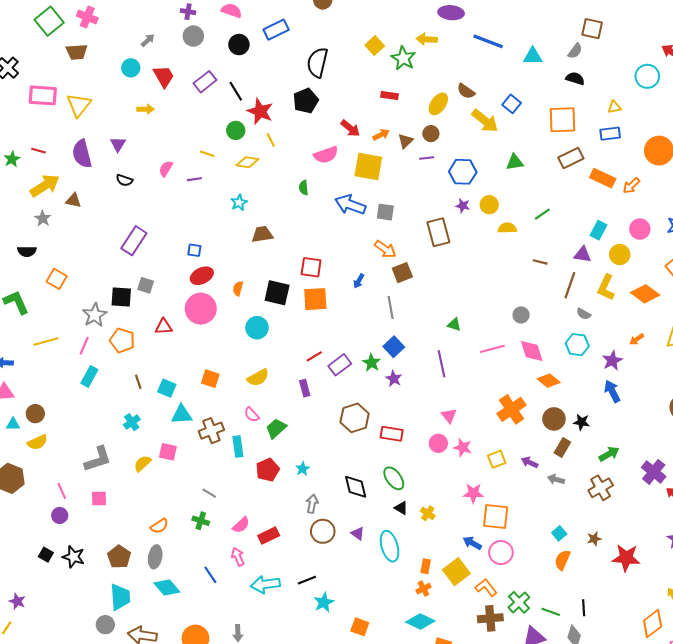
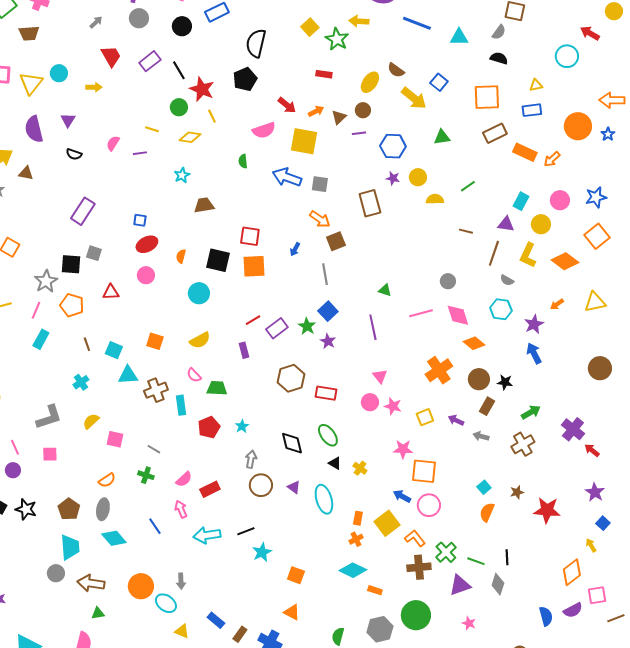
cyan circle: (131, 68) -> (59, 73), moved
pink circle: (201, 309) -> (146, 275), size x0.6
green trapezoid: (276, 428) -> (217, 388), turned 45
pink square: (168, 452) -> (115, 439), moved

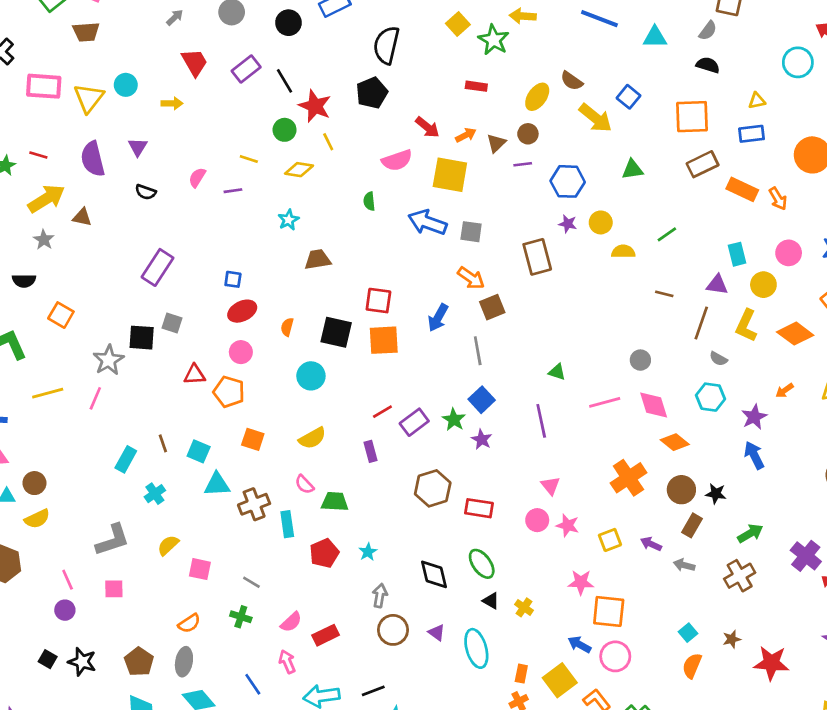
orange arrow: (552, 159) -> (778, 199), turned -78
cyan rectangle: (521, 201) -> (737, 254), turned -42
blue arrow: (295, 249) -> (438, 318), size x1.5
orange pentagon: (72, 305) -> (229, 392), moved
cyan rectangle: (41, 339) -> (126, 459), moved

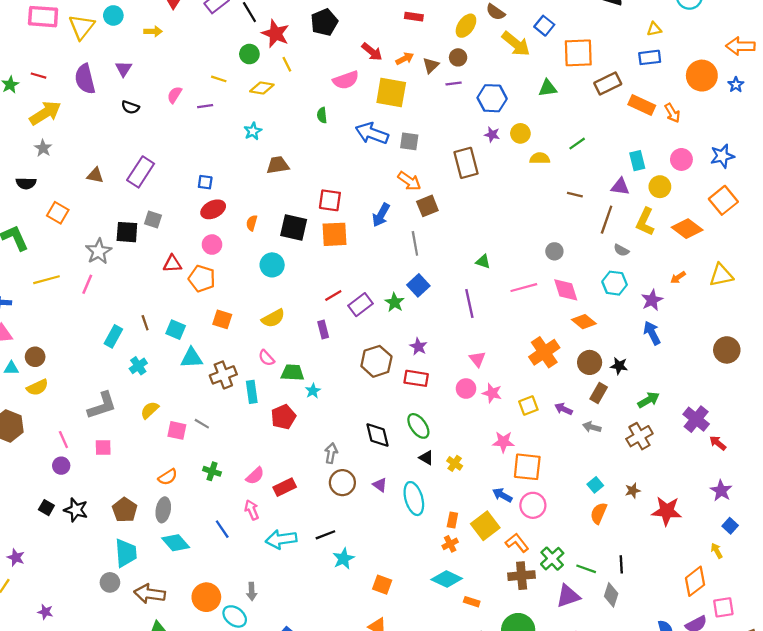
orange square: (692, 117) -> (578, 53), moved
brown triangle: (82, 217) -> (95, 175), moved
purple star: (482, 439) -> (418, 347), moved
cyan star: (368, 552) -> (313, 391), moved
gray line: (251, 582) -> (202, 424), moved

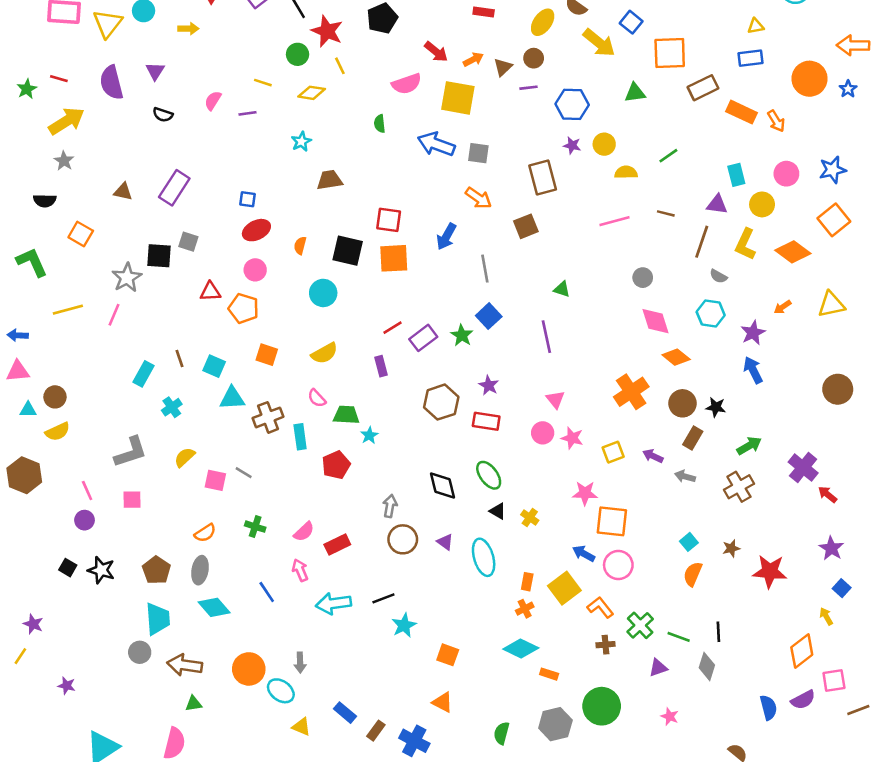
brown square: (427, 206) -> (526, 226), moved
pink line: (524, 288) -> (614, 221), moved
brown cross: (522, 576) -> (605, 645), size x0.6
purple triangle: (568, 596) -> (658, 668), size x0.7

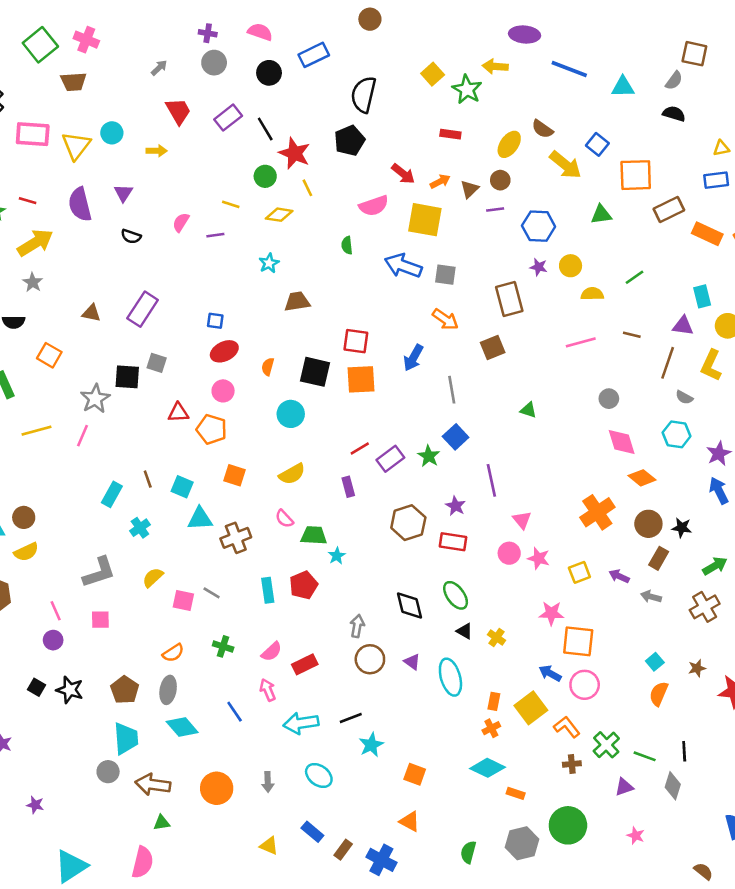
purple line: (546, 337) -> (491, 480), moved
cyan rectangle: (300, 437) -> (268, 590), moved
cyan ellipse: (281, 691) -> (319, 776), moved

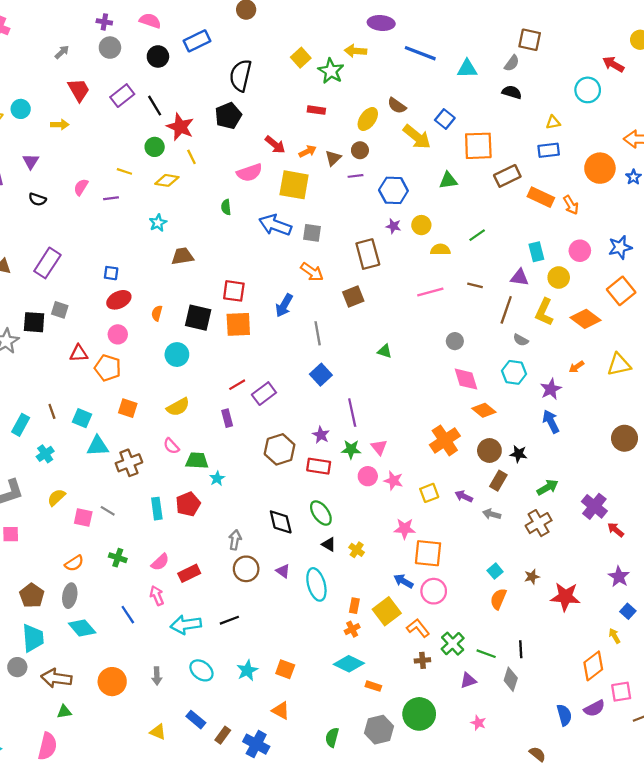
green star: (429, 456) -> (351, 449), moved, turned -30
cyan star: (371, 745) -> (247, 670), moved

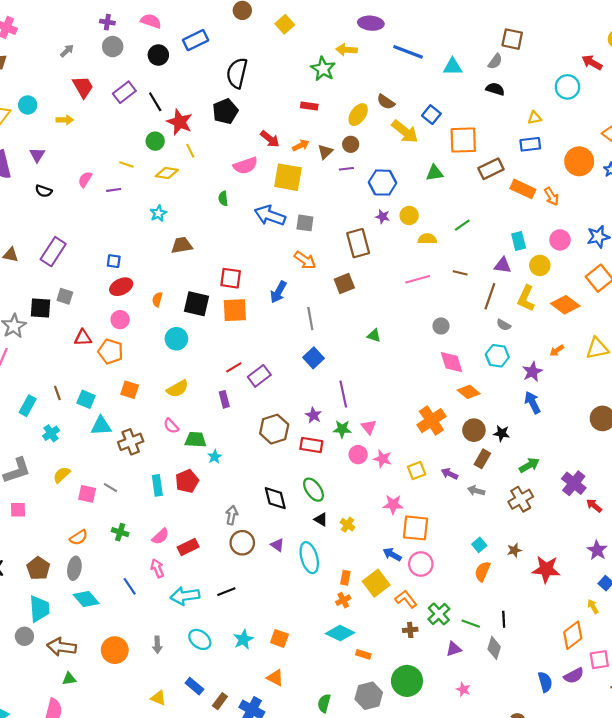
yellow square: (301, 58) -> (285, 24), moved

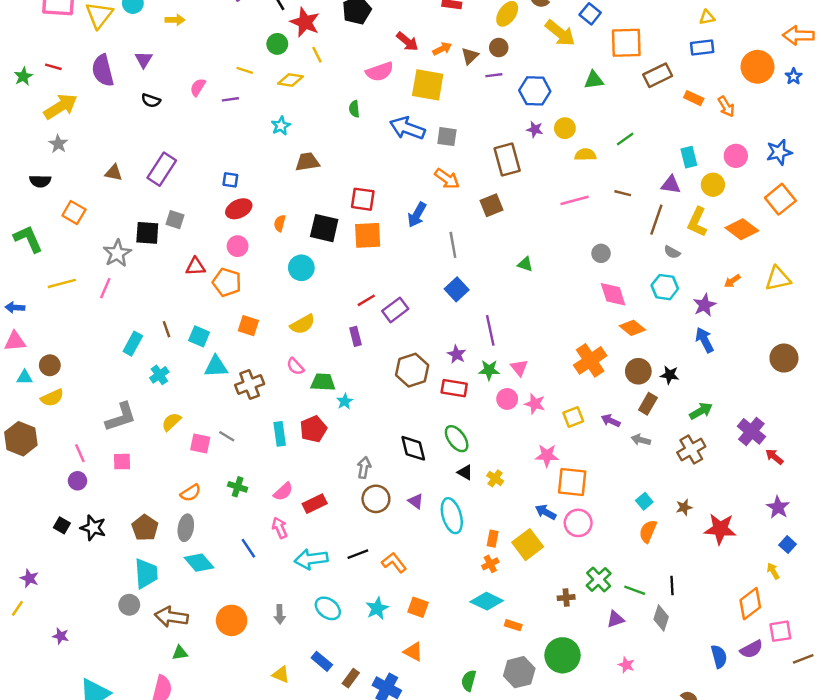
orange rectangle: (523, 189) -> (694, 98), size x0.7
orange L-shape: (406, 599) -> (394, 563), moved

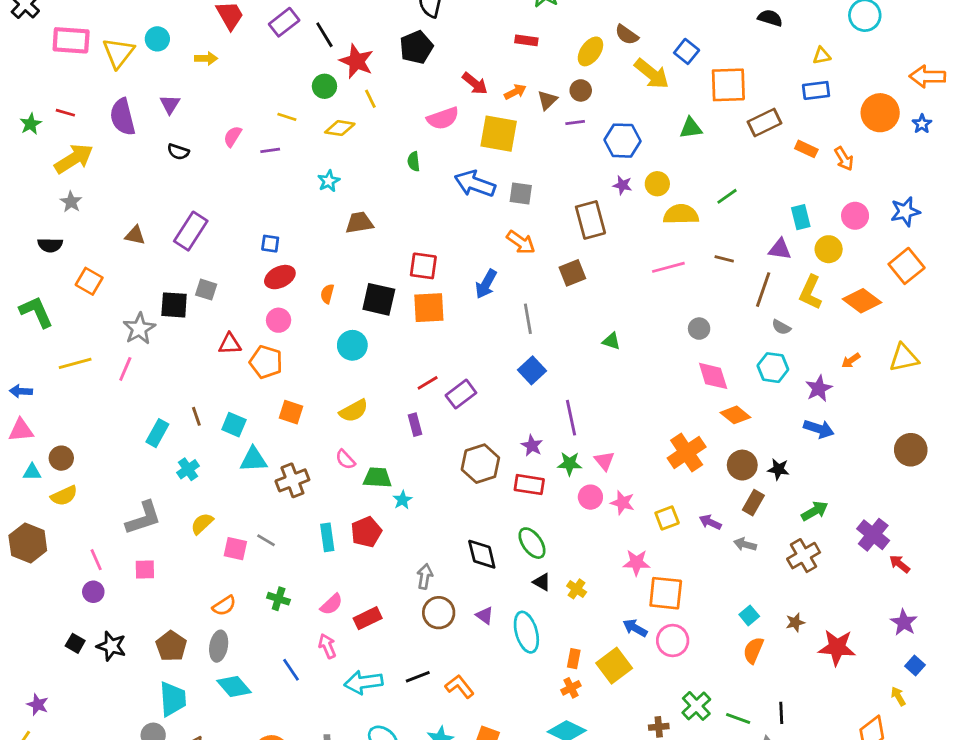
yellow semicircle: (585, 155) -> (681, 214), size x1.4
blue arrow: (705, 340) -> (819, 429), turned 135

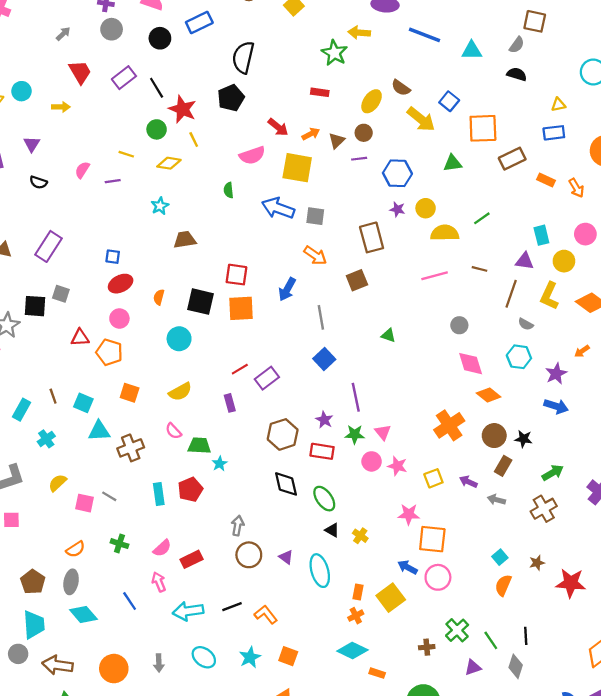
black diamond: (482, 554) -> (286, 484), moved
green line: (738, 718) -> (491, 640), turned 36

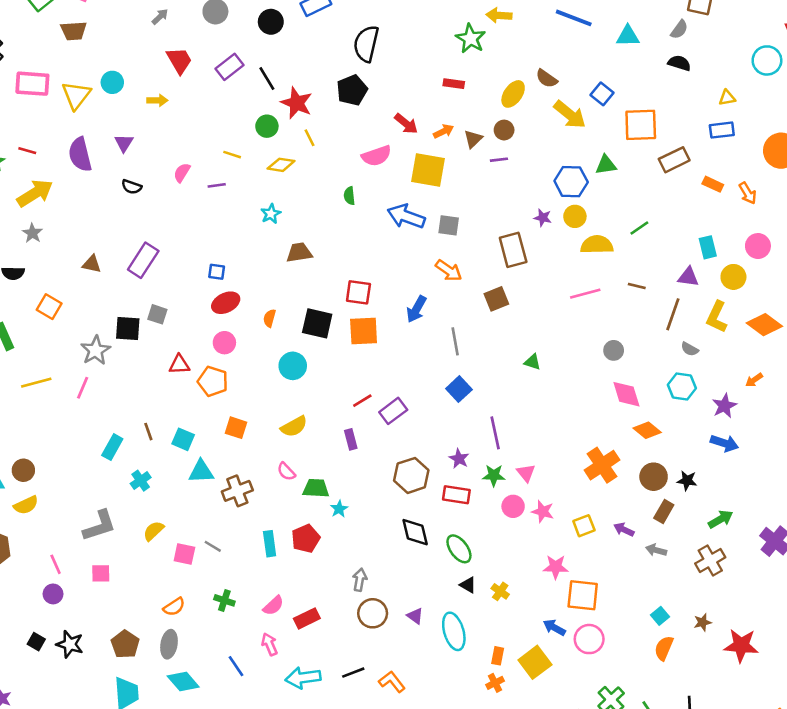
blue hexagon: (397, 173) -> (571, 182), moved

